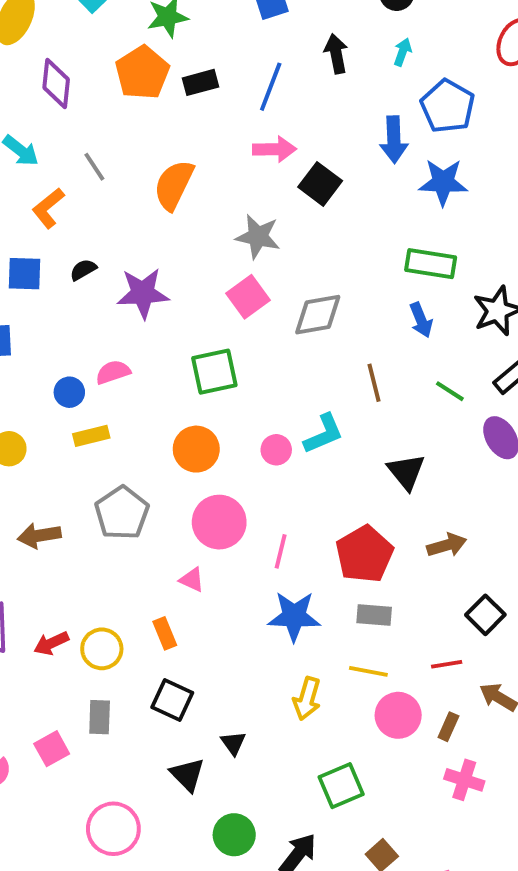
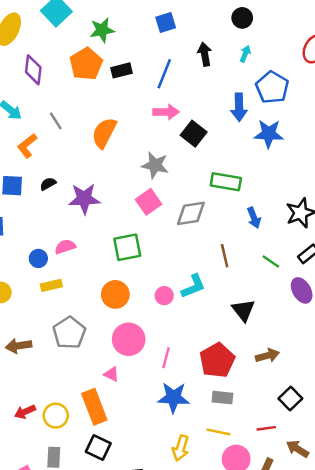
green rectangle: (431, 264) -> (226, 182), moved
orange rectangle: (165, 633) -> (94, 407), size x1.8

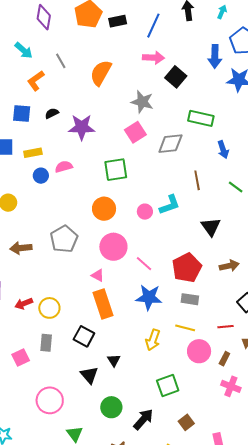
yellow rectangle: (51, 285) -> (33, 153), moved
pink line: (166, 358) -> (144, 264), turned -66
orange rectangle: (94, 407) -> (103, 304), moved

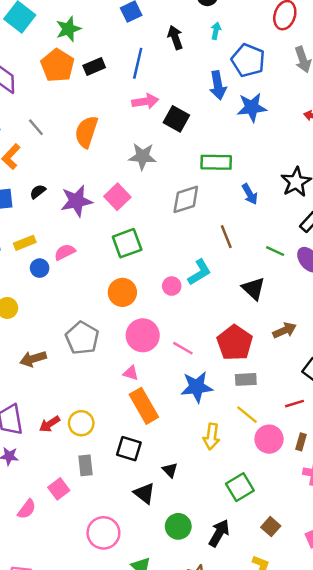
pink square: (135, 132) -> (117, 197), moved
green line: (236, 187) -> (275, 251), moved
yellow line: (185, 328) -> (247, 415), turned 36

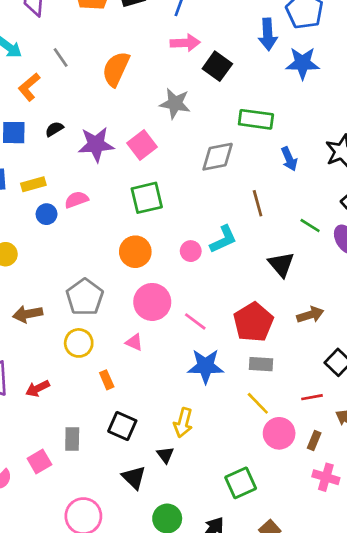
orange rectangle: (144, 406) -> (107, 380), moved, size x0.5
yellow circle: (81, 423) -> (79, 343), moved
yellow arrow: (212, 437) -> (183, 423), moved

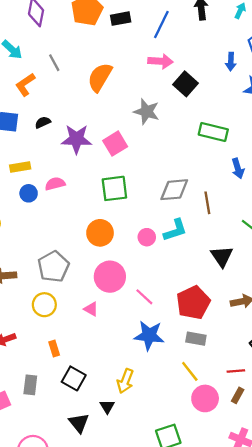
blue arrow: (268, 34) -> (231, 61), size x0.7
gray diamond: (218, 157) -> (174, 190), moved
orange rectangle: (107, 380) -> (54, 348), moved
brown rectangle: (314, 441) -> (238, 395), moved

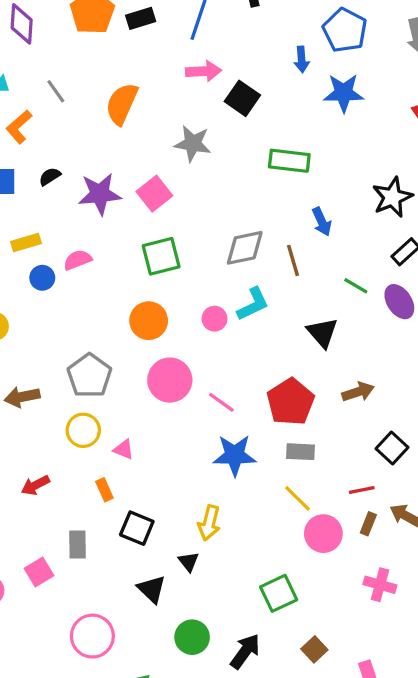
blue arrow: (238, 168) -> (322, 222), moved
pink triangle: (91, 309) -> (124, 449), moved

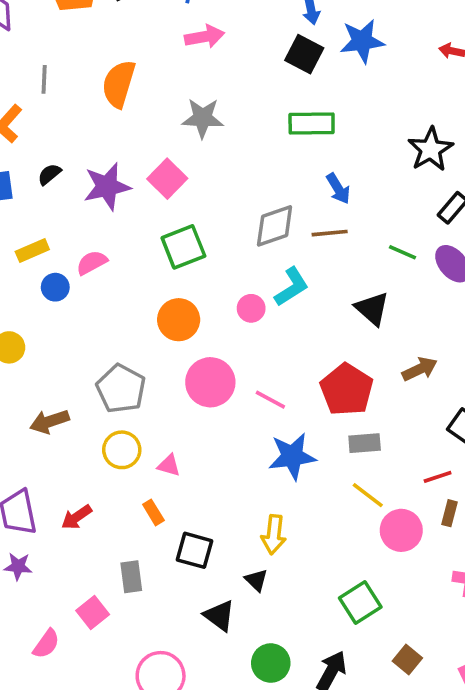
gray line: (56, 91) -> (44, 79), turned 45
black square: (242, 98) -> (304, 54), moved
blue arrow: (322, 222) -> (338, 189), moved
brown line: (293, 260) -> (330, 233), turned -72

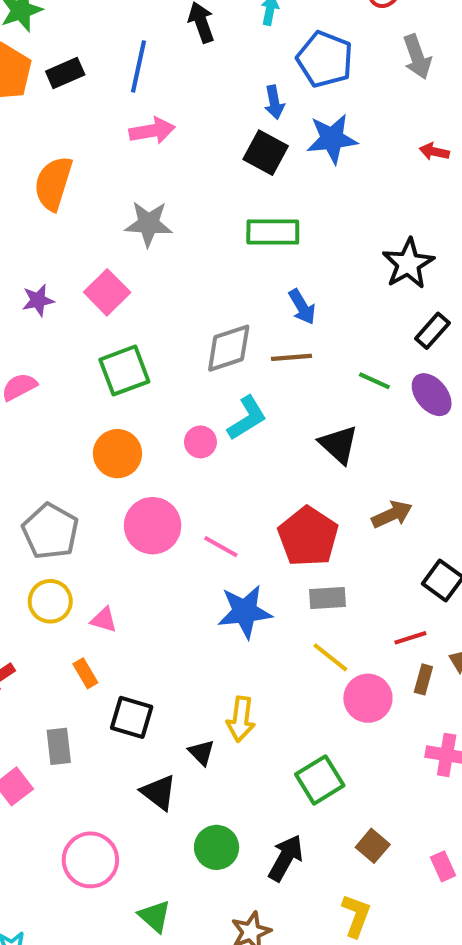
purple star: (107, 187) -> (38, 300), size x0.6
yellow arrow: (274, 535) -> (241, 719), moved

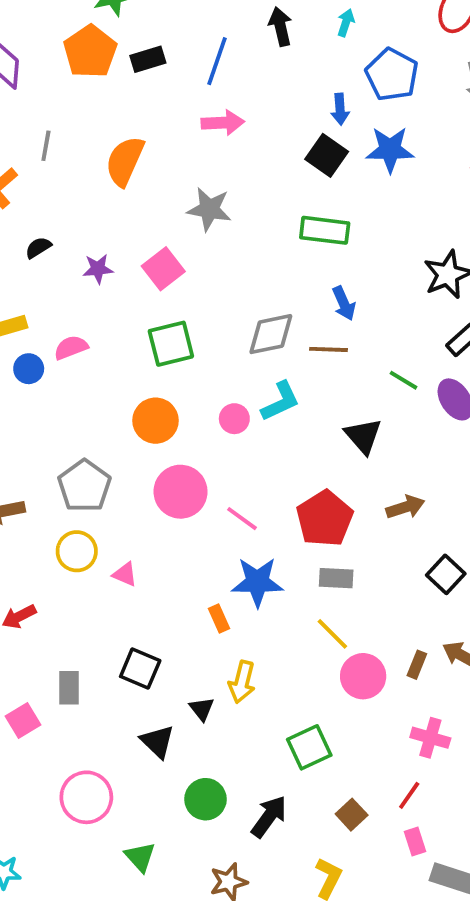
red line: (410, 638) -> (409, 795), moved, turned -44
orange rectangle: (85, 673) -> (219, 619), moved

